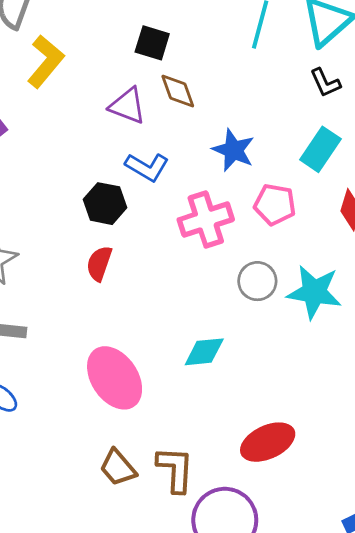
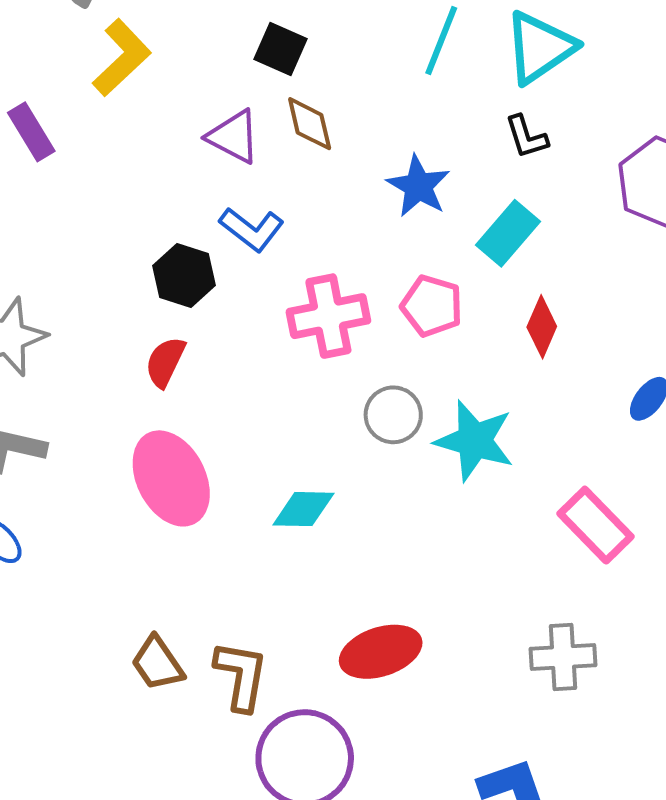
blue star: (233, 150) -> (418, 186), moved
pink ellipse: (115, 378) -> (171, 478), moved

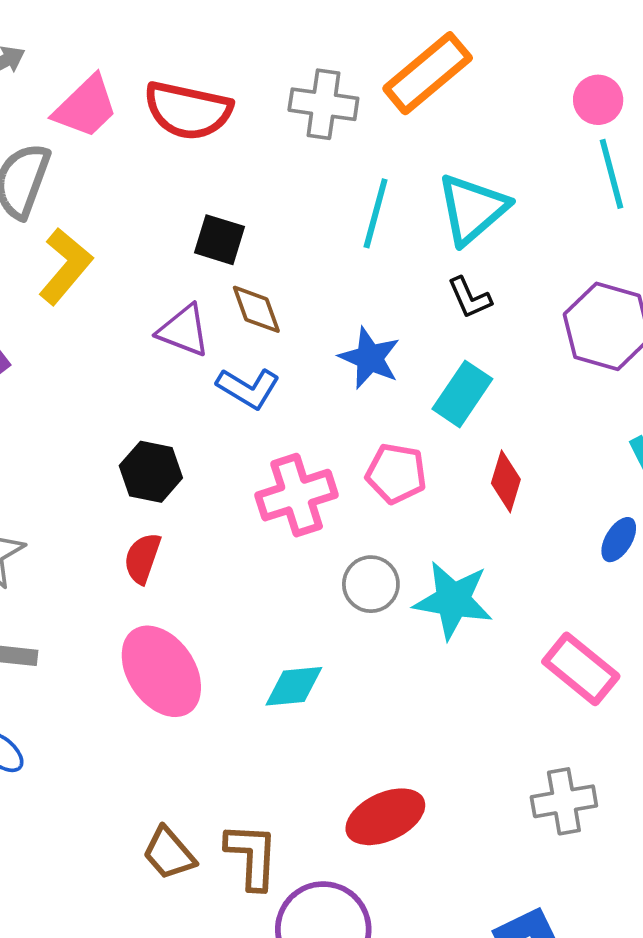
blue L-shape: (252, 229) -> (248, 388), moved

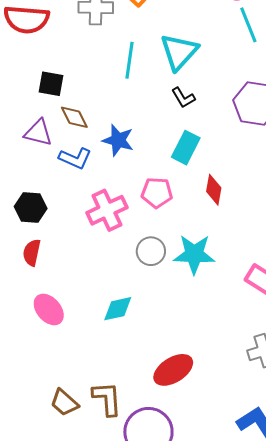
blue star: (370, 358) -> (118, 140), moved
pink ellipse: (161, 671) -> (49, 309), size x0.7

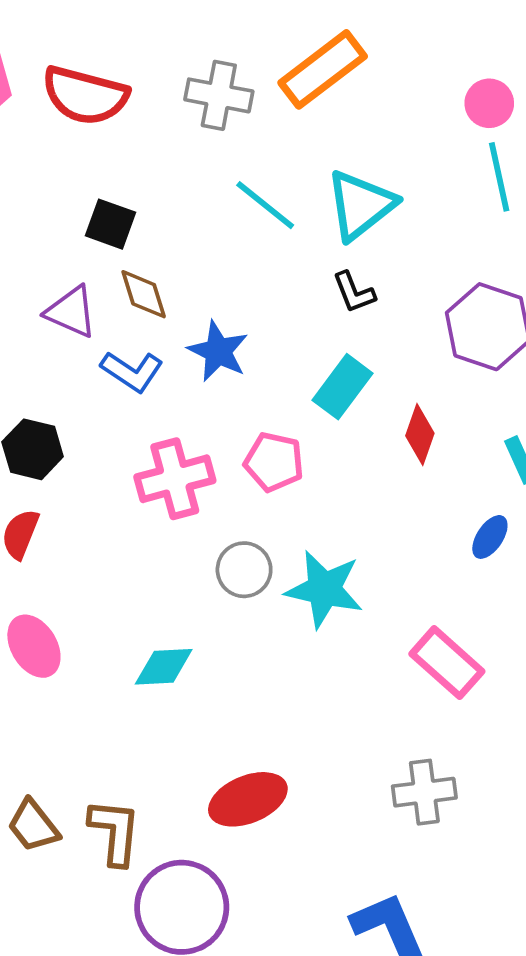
cyan line: (130, 60) -> (265, 205), turned -69
red diamond: (214, 190) -> (420, 434), moved

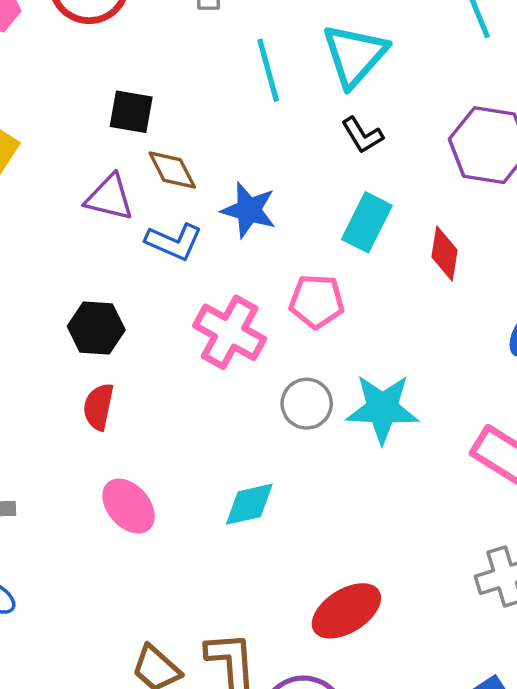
cyan line: (265, 205) -> (268, 70), turned 46
pink cross: (175, 479) -> (230, 332), turned -36

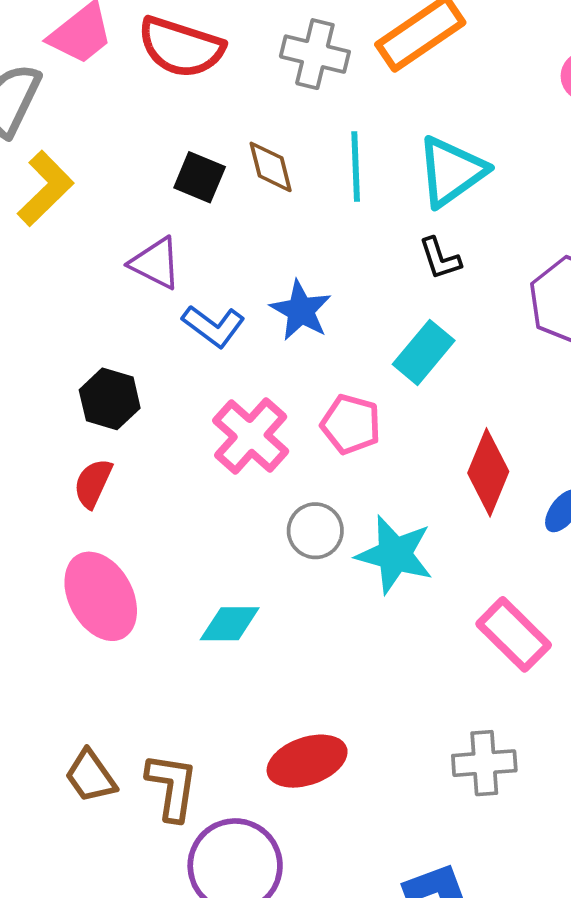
brown diamond: (172, 170) -> (271, 167), moved
red diamond: (444, 253) -> (488, 472), moved, size x1.4
pink ellipse: (129, 506) -> (101, 596), size x1.4

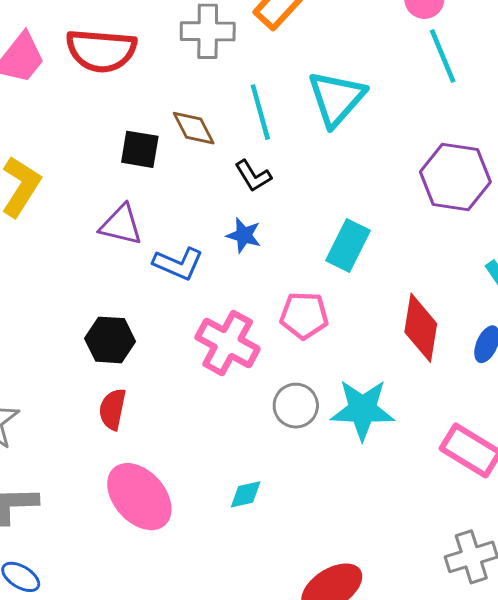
black L-shape: (440, 258) -> (253, 176), moved
blue star: (301, 310) -> (244, 235), size x0.7
cyan diamond: (230, 624) -> (246, 494), size x0.7

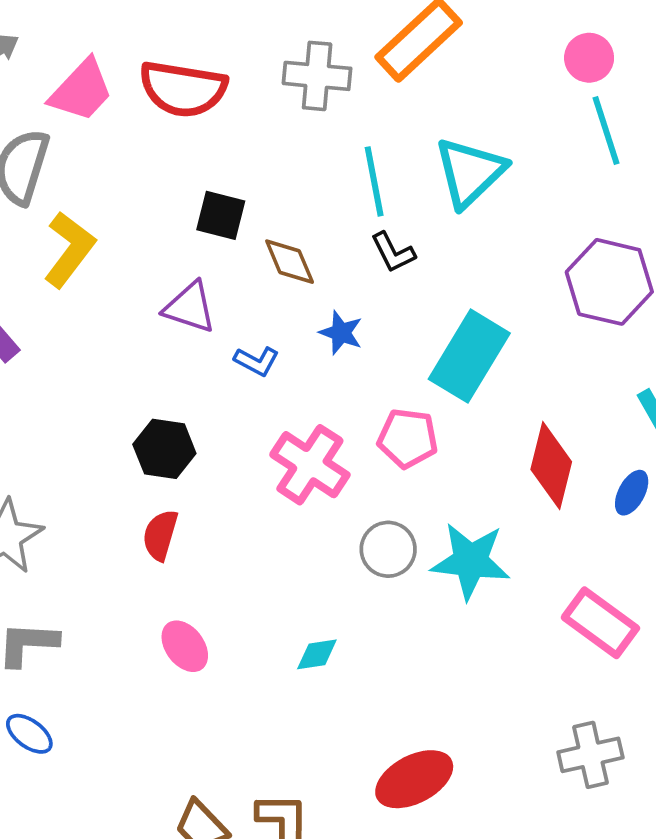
brown diamond: (194, 128) -> (290, 262), moved
black L-shape: (253, 176) -> (393, 252), moved
cyan rectangle: (348, 246) -> (469, 356), size x1.4
blue L-shape: (178, 264) -> (257, 361), size x0.7
pink ellipse: (139, 497) -> (185, 646), size x0.6

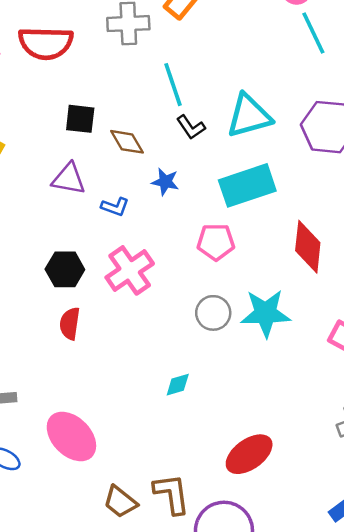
cyan triangle: (470, 172) -> (249, 116), moved, turned 36
cyan rectangle: (469, 356) -> (247, 185), turned 48
pink cross: (310, 465) -> (130, 270), moved, turned 30
pink ellipse: (185, 646) -> (71, 436), moved, size x1.6

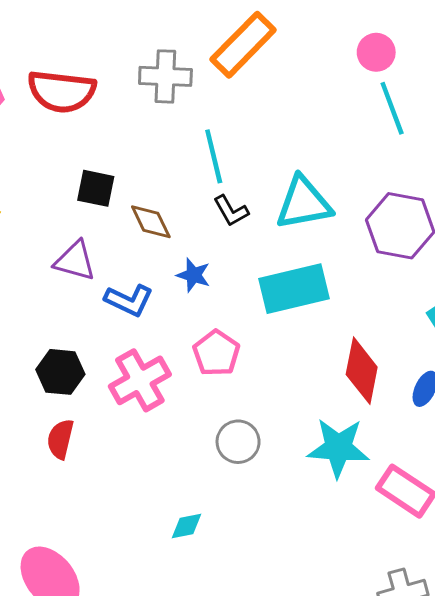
blue L-shape: (115, 207) -> (129, 300), size x1.4
pink pentagon: (216, 242) -> (216, 353), moved, turned 30
cyan star: (266, 313) -> (338, 448), moved

